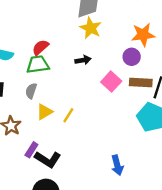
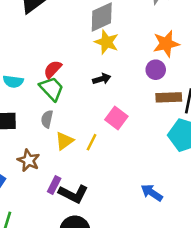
green trapezoid: (38, 64) -> (52, 89), turned 60
pink square: (111, 82) -> (116, 118), moved
blue arrow: (117, 165) -> (152, 193), turned 144

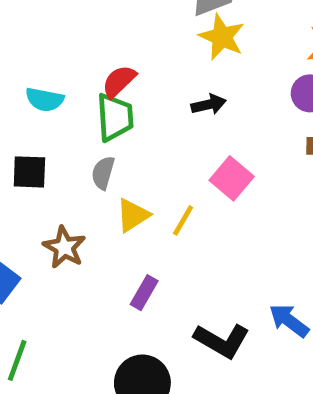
green trapezoid: (52, 89) -> (115, 117), turned 36
purple rectangle: (54, 185) -> (144, 293), moved
black L-shape: (73, 194) -> (222, 341), moved

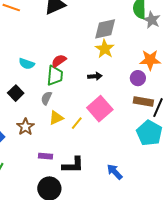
black square: (29, 172) -> (16, 93), turned 35
pink square: (232, 178) -> (100, 109), size x1.4
purple rectangle: (144, 293) -> (46, 156), moved, turned 56
black L-shape: (222, 341) -> (73, 165), moved, turned -40

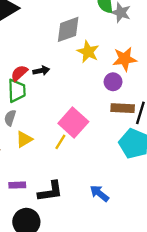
yellow star: (105, 49) -> (88, 52), moved
black arrow: (95, 76) -> (41, 71), moved
yellow line: (77, 123) -> (60, 142), moved

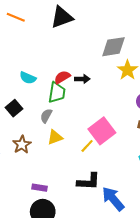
purple rectangle: (17, 185) -> (40, 188), moved
black L-shape: (50, 191) -> (89, 182), moved
blue arrow: (99, 193) -> (113, 199), size x1.4

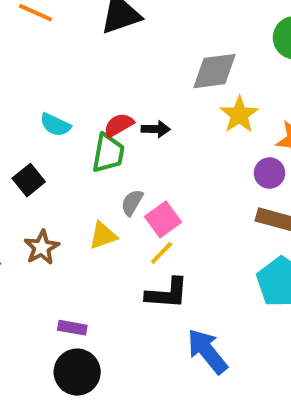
gray semicircle: (46, 116) -> (132, 203), moved
pink square: (102, 131) -> (163, 219), moved, size x0.7
black L-shape: (89, 182) -> (167, 293), moved

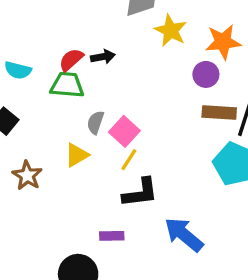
green trapezoid: (108, 153) -> (67, 85), turned -84
purple rectangle: (72, 328) -> (112, 236), moved

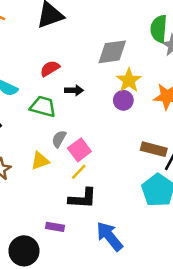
red semicircle: (71, 60) -> (50, 69), moved
purple circle: (206, 74) -> (123, 100), moved

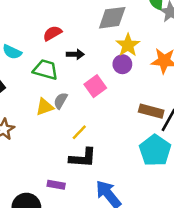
pink square: (79, 150) -> (95, 86), moved
yellow triangle: (40, 161) -> (45, 107), moved

